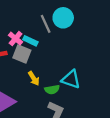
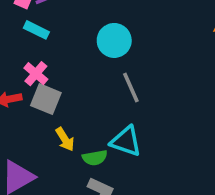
gray line: (46, 24) -> (131, 88), moved
cyan rectangle: (30, 41) -> (36, 30), moved

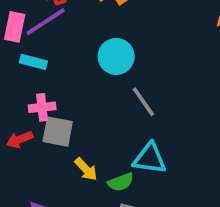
pink cross: (36, 74) -> (42, 107), turned -35

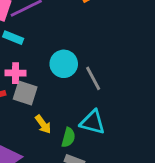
cyan circle: (116, 56) -> (64, 64), moved
green semicircle: (121, 182) -> (68, 137), turned -60

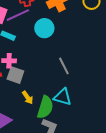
cyan circle: (64, 64) -> (44, 28), moved
green semicircle: (68, 137) -> (45, 107), size x1.6

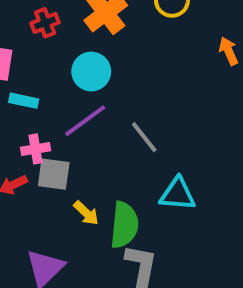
purple line: (18, 15) -> (85, 121), moved
cyan triangle: (63, 97) -> (178, 194), moved

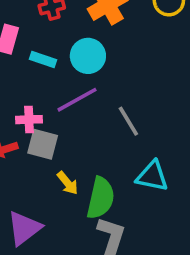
cyan rectangle: (24, 101) -> (43, 59), moved

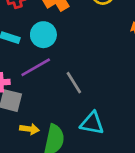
yellow arrow: (68, 183) -> (29, 129), turned -42

